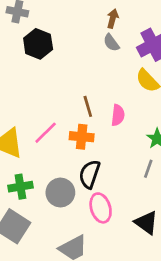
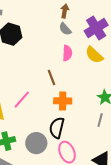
pink semicircle: (118, 115) -> (67, 53), moved
orange cross: (82, 137) -> (63, 101), moved

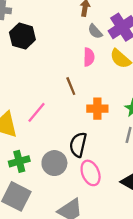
gray semicircle: (65, 29) -> (95, 31), moved
orange cross: (63, 101) -> (97, 109), moved

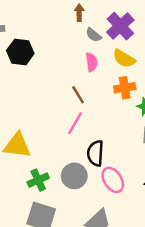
orange cross: (97, 109) -> (125, 88), moved
pink line: (36, 112) -> (75, 123), moved

